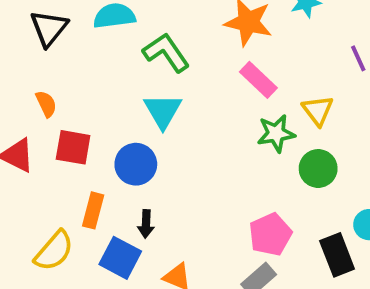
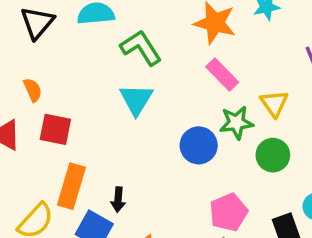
blue circle: (136, 164) -> (199, 145), moved
orange rectangle: (93, 210) -> (71, 186), size x1.4

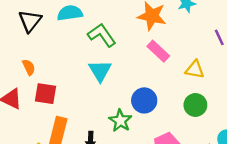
yellow triangle: (274, 103) -> (195, 69), turned -42
green star: (236, 123) -> (120, 121), moved, turned -30

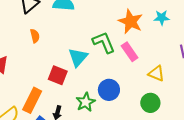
green L-shape: (102, 35) -> (104, 42), moved
orange semicircle: (29, 67) -> (35, 36), moved
red square: (46, 94) -> (58, 75), moved

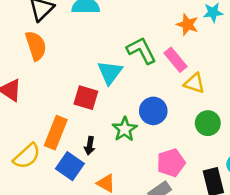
orange star: (131, 21) -> (187, 25), moved, size x0.7
orange semicircle: (35, 36) -> (36, 46), moved, size x1.6
yellow triangle: (156, 73) -> (194, 83), moved

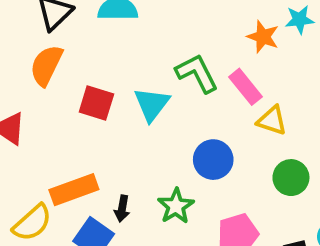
orange semicircle: (36, 46) -> (46, 65), turned -136
red square: (86, 98) -> (96, 103), moved
green star: (125, 129) -> (176, 206), moved
orange rectangle: (56, 133) -> (74, 190), turned 48

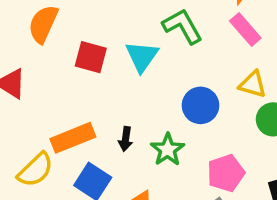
pink rectangle: (246, 87) -> (245, 29), moved
yellow triangle: (272, 121) -> (253, 84), moved
black arrow: (122, 209) -> (126, 139), moved

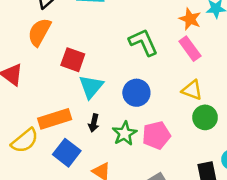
cyan triangle: (142, 56) -> (91, 87), moved
blue circle: (200, 105) -> (136, 93), moved
pink pentagon: (226, 173) -> (156, 135), moved

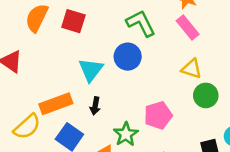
red square: (73, 60) -> (73, 21), moved
blue circle: (136, 93) -> (128, 57), moved
green star: (125, 133) -> (126, 134), moved

